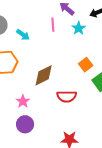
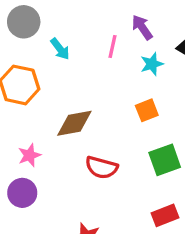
orange square: (86, 65) -> (147, 110), moved

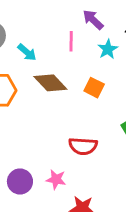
orange square: (147, 110) -> (94, 88), moved, turned -30
brown diamond: (74, 123) -> (50, 83), moved, turned 68
pink star: (29, 155) -> (56, 179), moved, turned -30

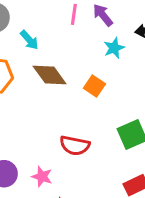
pink line: (71, 41) -> (74, 14), moved

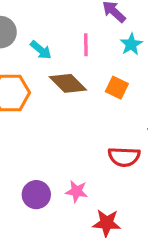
pink line: (74, 14) -> (86, 45), moved
red semicircle: (75, 145) -> (124, 157), moved

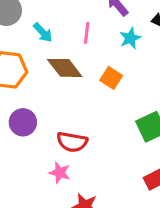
red semicircle: (124, 157) -> (72, 142), moved
purple circle: (36, 195) -> (23, 122), moved

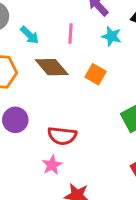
cyan star: (130, 38) -> (111, 36), turned -30
pink star: (60, 173) -> (52, 165), turned 30

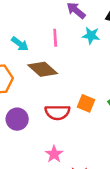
orange square: (96, 74) -> (86, 103), moved
red semicircle: (62, 136) -> (57, 112), moved

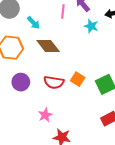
pink line: (55, 38) -> (63, 12), moved

